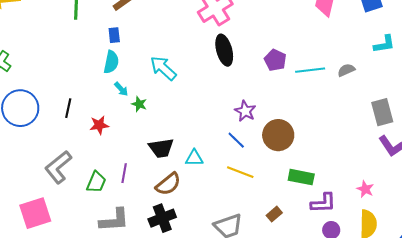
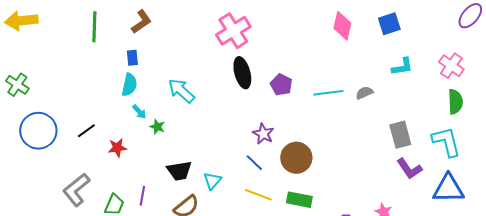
purple pentagon: (275, 60) -> (281, 85), moved
black line: (68, 108) -> (86, 131), turned 42
cyan triangle: (194, 158) -> (212, 181), turned -48
green rectangle: (301, 177) -> (299, 200), moved

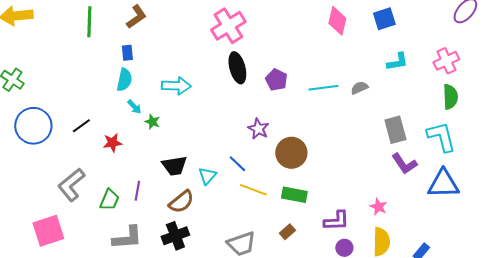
pink cross: (451, 66) -> (446, 61), turned 30
cyan arrow: (181, 91) -> (176, 86), turned 140
blue line: (254, 163) -> (237, 164), moved

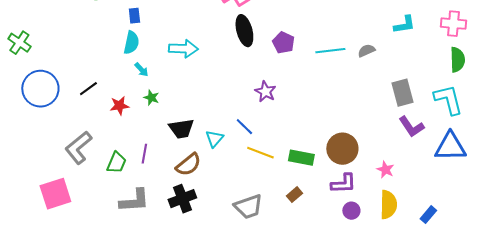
pink cross: (446, 61) -> (453, 24), turned 30
green star: (152, 122) -> (151, 98), moved
brown circle: (291, 153) -> (342, 149), moved

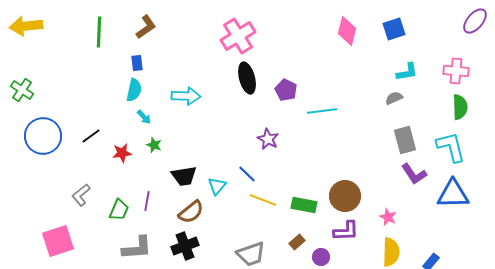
cyan line: (330, 51) -> (322, 111), moved
gray semicircle: (366, 51) -> (394, 98), moved
gray L-shape: (78, 148) -> (81, 195), size x0.7
purple circle: (351, 211) -> (321, 257), moved

